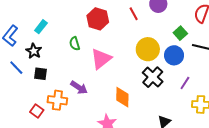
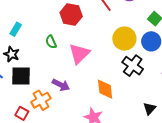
black square: (41, 74) -> (21, 76), size x1.5
orange cross: (57, 100) -> (41, 100), turned -30

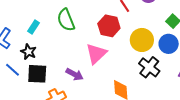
red hexagon: (71, 14) -> (109, 26), moved
green semicircle: (51, 42) -> (66, 20), moved, size x1.6
purple arrow: (61, 85) -> (75, 74), moved

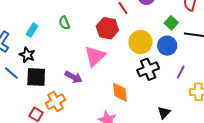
green semicircle: (66, 20) -> (64, 23), size x0.6
black cross: (149, 67) -> (148, 69), turned 30

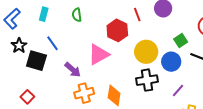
cyan rectangle: (32, 30) -> (44, 14), turned -32
black star: (27, 55) -> (19, 46), moved
blue line: (11, 73) -> (53, 43), moved
orange cross: (56, 102) -> (84, 93), moved

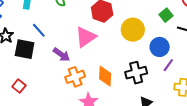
blue circle: (171, 62) -> (160, 47), moved
black cross: (147, 80) -> (136, 73), moved

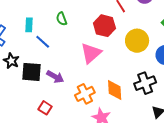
blue line: (39, 30) -> (43, 42), moved
purple arrow: (61, 55) -> (55, 77), moved
red square: (19, 86) -> (45, 108), moved

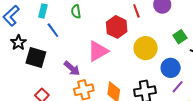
purple arrow: (55, 77) -> (72, 68), moved

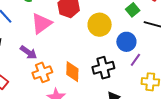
pink triangle: (98, 51) -> (42, 23), moved

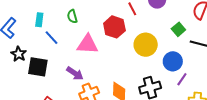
pink triangle: (42, 23) -> (88, 44), turned 40

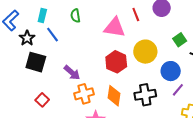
red hexagon: (114, 27) -> (116, 62), moved
pink triangle: (88, 44) -> (115, 27), moved
black star: (19, 54) -> (27, 38), moved

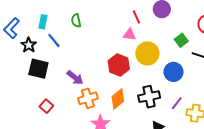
pink triangle: (115, 27) -> (129, 34), moved, size x0.6
purple line: (178, 90) -> (177, 103), moved
orange diamond: (114, 96) -> (118, 99), turned 45

